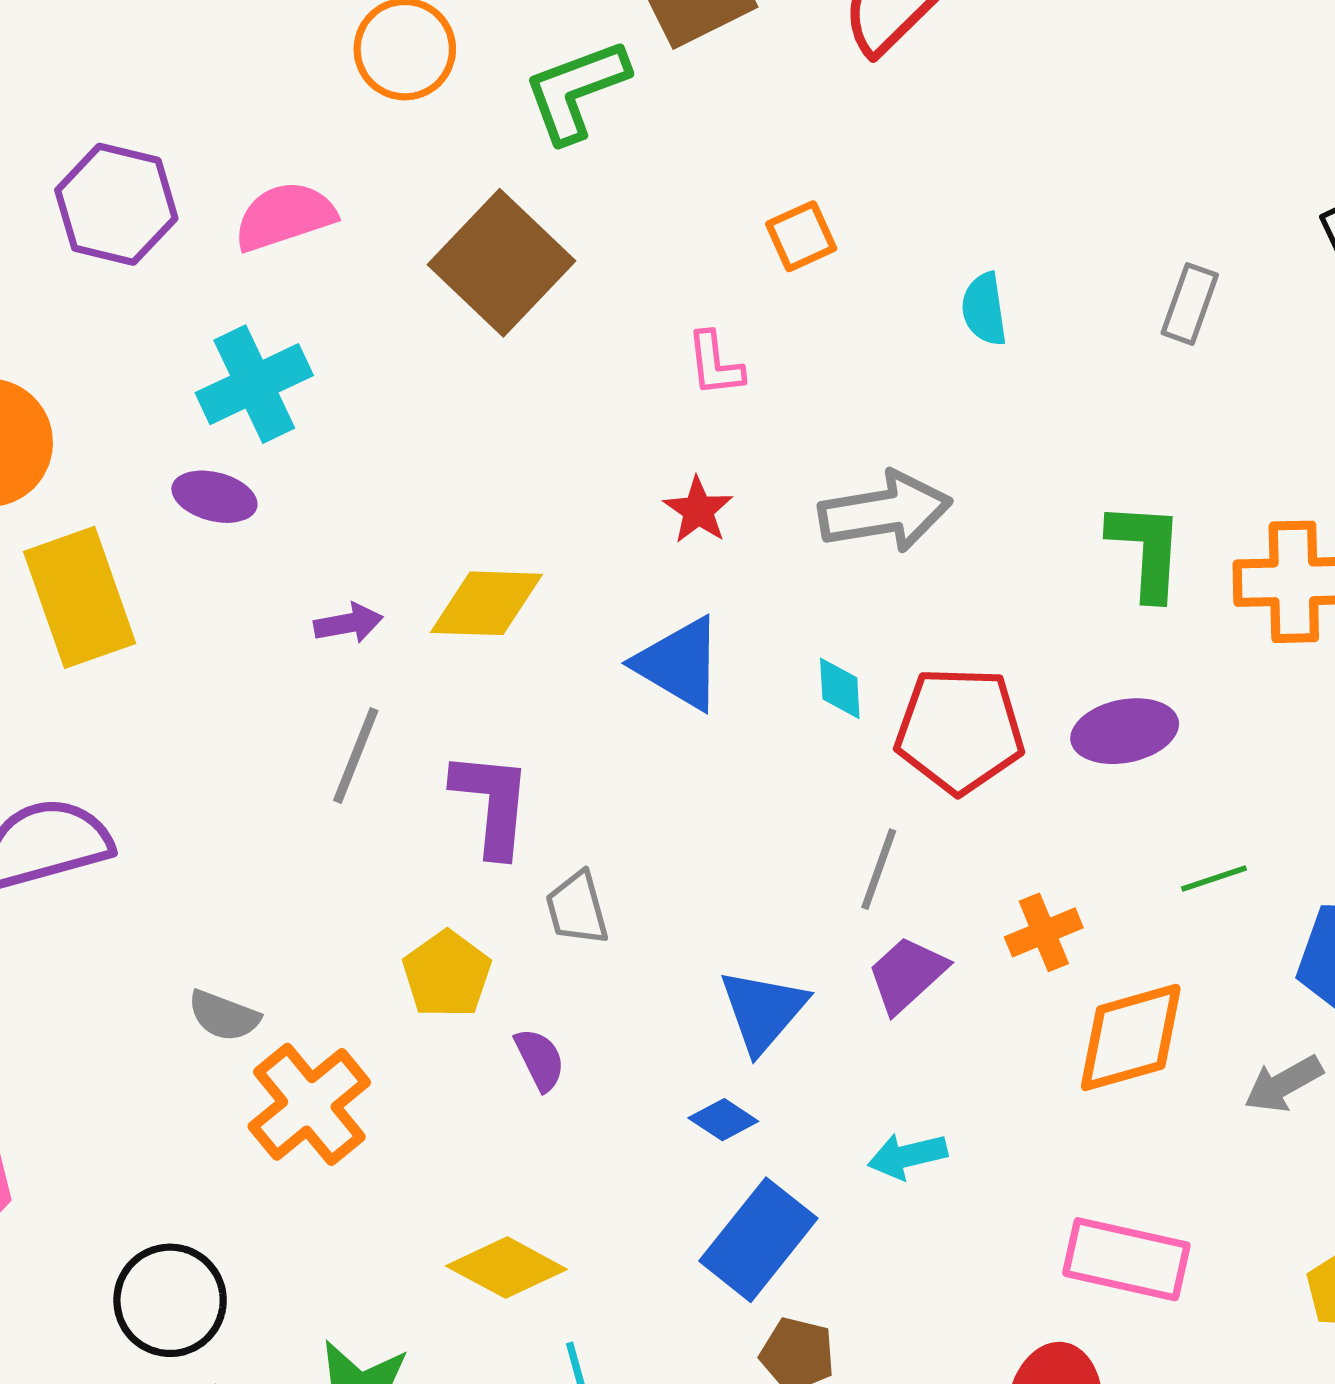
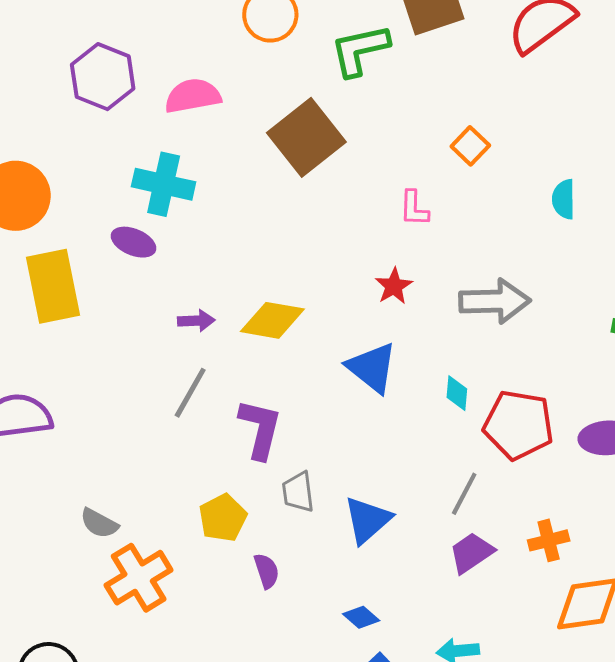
orange square: (801, 236) -> (470, 146), turned -30
cyan cross: (254, 384) -> (164, 184), turned 30
blue triangle: (763, 1011) -> (367, 520), moved

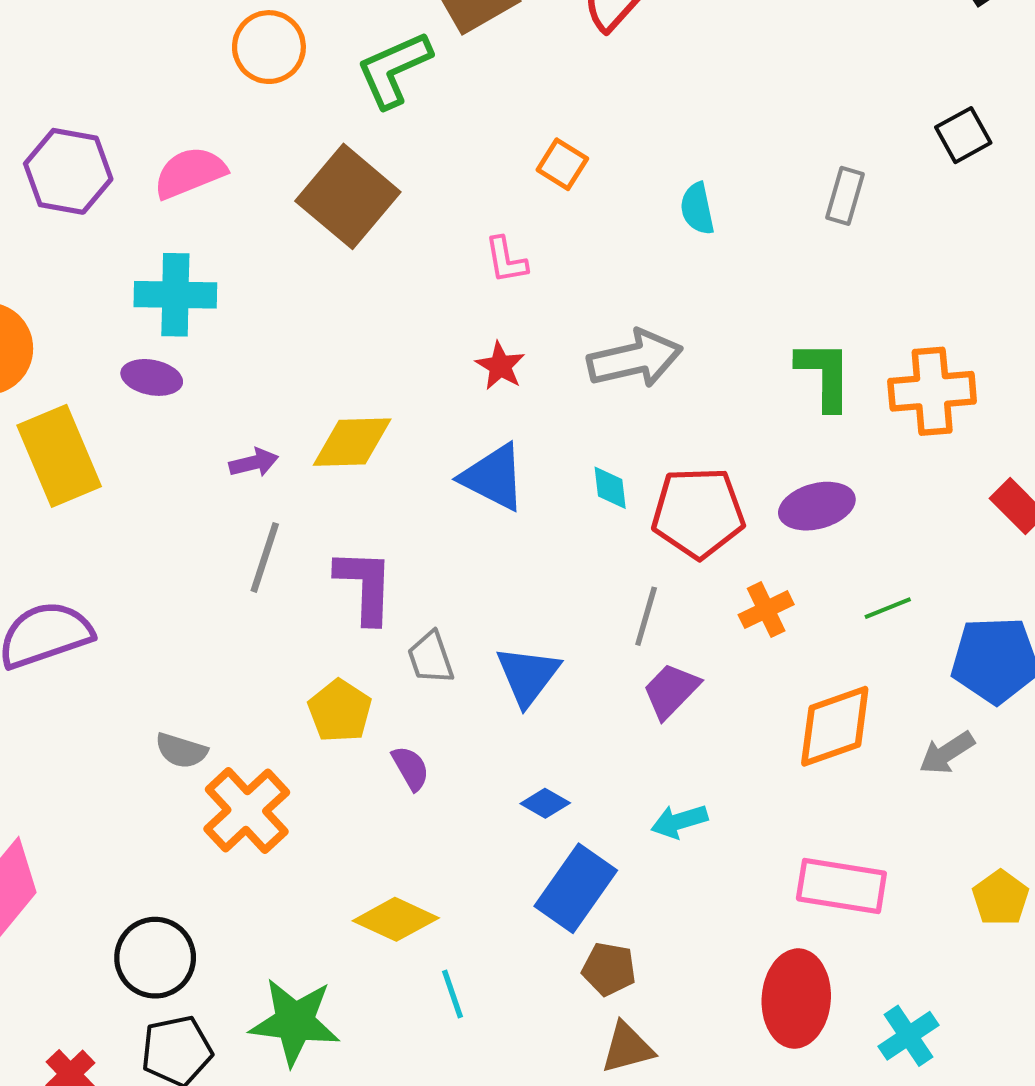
orange cross: (549, 540) -> (766, 610), moved

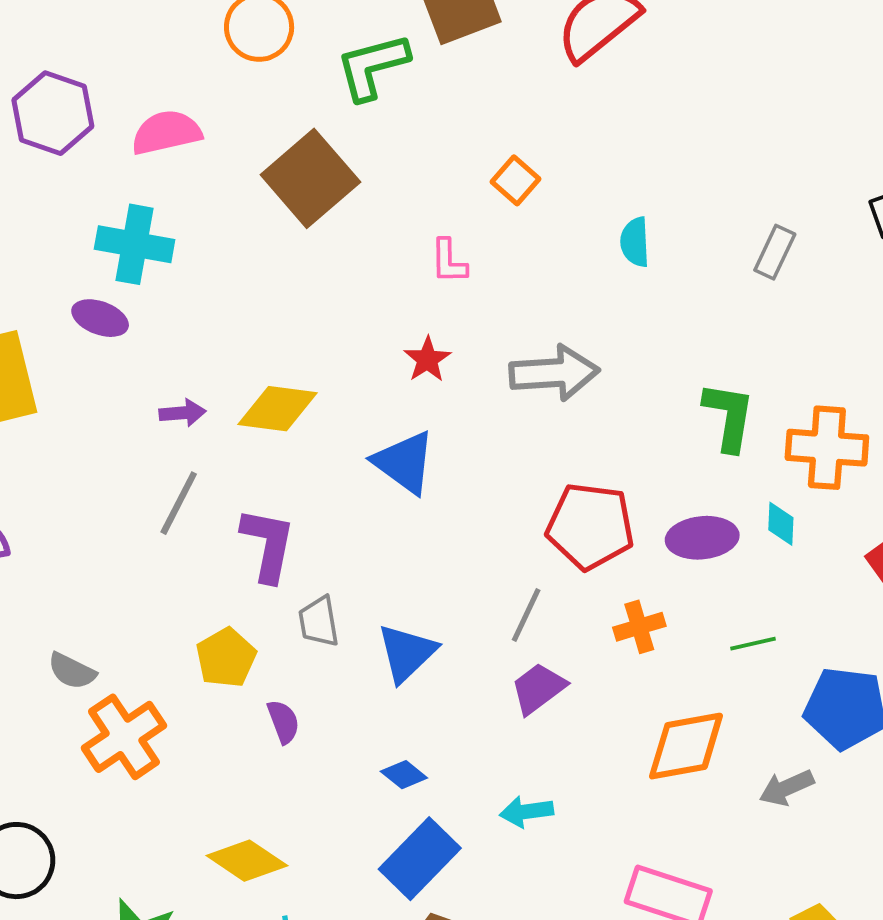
cyan diamond: (610, 488) -> (781, 524), moved

